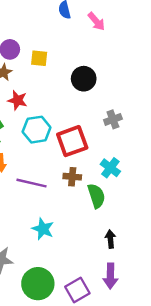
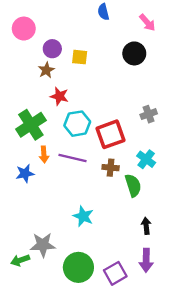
pink arrow: (96, 21) -> (147, 23), moved
black circle: (84, 79) -> (134, 53), moved
purple line: (31, 183) -> (72, 158), moved

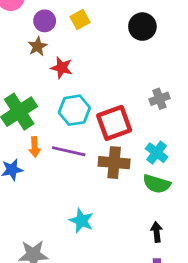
yellow square: (80, 57) -> (80, 19), moved, turned -35
red star: (59, 96) -> (62, 68), moved
brown cross: (111, 168) -> (114, 163), size x1.5
green semicircle: (133, 185) -> (157, 184), moved, turned 125

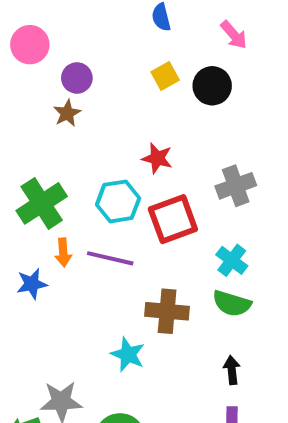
yellow square: (80, 19) -> (165, 76), moved
red star: (62, 68) -> (157, 158), moved
gray cross: (159, 99) -> (236, 186), size x1.4
brown cross: (114, 163) -> (167, 311), moved

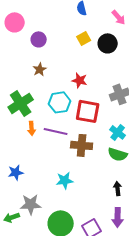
brown star: (67, 113) -> (40, 69), moved
red square: (173, 219) -> (88, 111), turned 30
blue star: (32, 284) -> (16, 172), moved
brown cross: (167, 311) -> (82, 145), moved
cyan star: (128, 354) -> (65, 180), turned -30

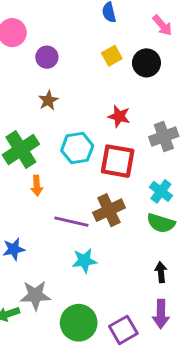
red star: (80, 80) -> (119, 116), moved
purple line: (56, 131) -> (71, 222), moved
brown cross: (82, 145) -> (109, 210), turned -30

